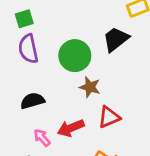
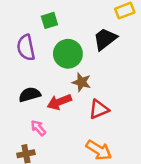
green square: (24, 19) -> (49, 20), moved
red arrow: (71, 128) -> (59, 102), moved

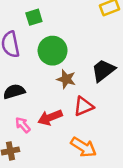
black trapezoid: (105, 39) -> (103, 70), moved
red arrow: (59, 102) -> (50, 117), moved

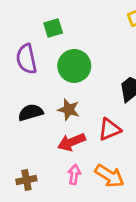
brown star: (66, 79) -> (69, 110), moved
pink arrow: (23, 125) -> (74, 174), moved, turned 49

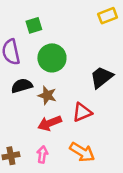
black semicircle: (31, 112) -> (22, 86), moved
pink arrow: (74, 174) -> (42, 155), moved

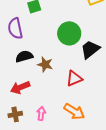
green circle: (52, 58) -> (69, 33), moved
red arrow: (50, 123) -> (20, 87), moved

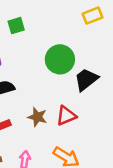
brown star: (45, 64) -> (37, 117), moved

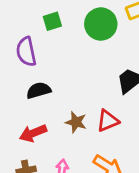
green circle: (60, 59) -> (101, 24), moved

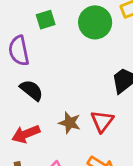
black semicircle: (39, 90) -> (32, 90), turned 55
red triangle: (108, 121) -> (102, 121), turned -30

